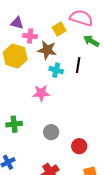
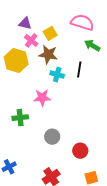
purple triangle: (17, 23) -> (25, 23), moved
yellow square: (59, 29) -> (50, 33), moved
pink cross: (30, 36) -> (31, 40), turned 32
green cross: (14, 124) -> (20, 118), moved

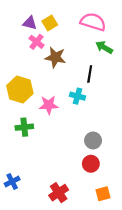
yellow square: (50, 33) -> (50, 23), moved
yellow hexagon: (16, 60) -> (20, 89), moved
cyan cross: (57, 75) -> (78, 96), moved
gray circle: (52, 137) -> (93, 140), moved

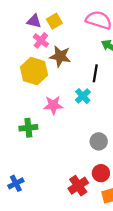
yellow hexagon: (20, 89) -> (34, 71), moved
cyan cross: (78, 96) -> (83, 96), turned 32
red circle: (91, 164) -> (101, 173), moved
red cross: (59, 193) -> (78, 186), moved

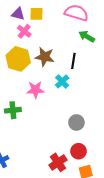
yellow square: (54, 21) -> (36, 14), turned 32
brown star: (60, 56) -> (45, 57), moved

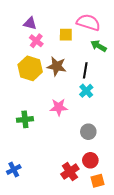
yellow square: (36, 14) -> (66, 35), moved
cyan cross: (62, 81) -> (86, 91), moved
pink star: (35, 90) -> (59, 107), moved

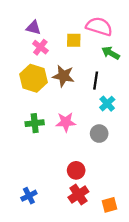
cyan cross: (86, 91) -> (107, 104), moved
green cross: (25, 119) -> (35, 123), moved
gray circle: (88, 132) -> (99, 134), moved
red circle: (90, 160) -> (76, 170), moved
blue cross: (14, 169) -> (29, 196), moved

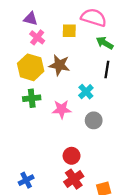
black line: (96, 81) -> (107, 69), moved
cyan cross: (107, 104) -> (86, 92), moved
green cross: (35, 123) -> (32, 98), moved

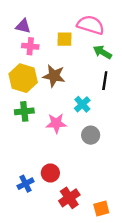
pink cross: (37, 37) -> (30, 46), turned -32
red circle: (72, 156) -> (50, 173), moved
blue cross: (26, 180) -> (25, 184), moved

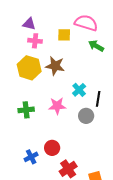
black line: (105, 81) -> (98, 99), moved
green cross: (24, 111) -> (26, 110), moved

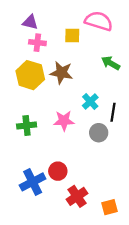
green arrow: (96, 46) -> (111, 63), moved
blue cross: (31, 157) -> (33, 182), size x1.5

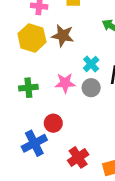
gray circle: (99, 133) -> (91, 88), moved
red circle: (58, 171) -> (53, 123), moved

